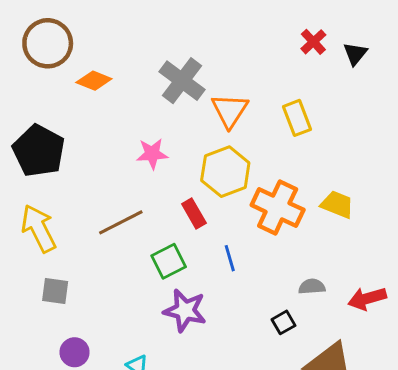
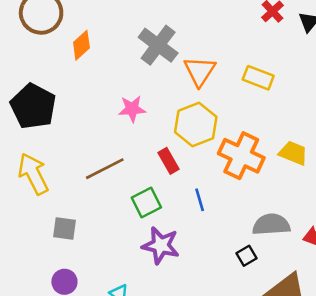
orange diamond: (94, 81) -> (81, 45), turned -64
yellow rectangle: (297, 118) -> (258, 78), turned -48
gray semicircle: (312, 287) -> (271, 225), size x1.6
gray square: (55, 291) -> (64, 228), moved

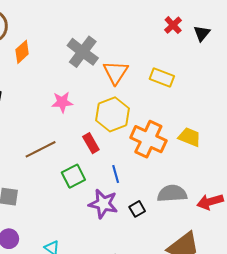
purple star: (161, 245) -> (103, 204), moved
black square: (246, 256) -> (137, 209), moved

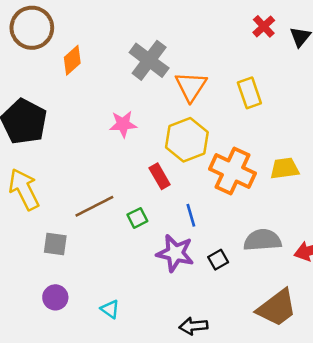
yellow rectangle: (162, 77) -> (249, 93), turned 50
yellow trapezoid: (190, 137) -> (285, 168), turned -30
brown line: (41, 149) -> (94, 206), moved
green square: (73, 176) -> (137, 218), size x0.7

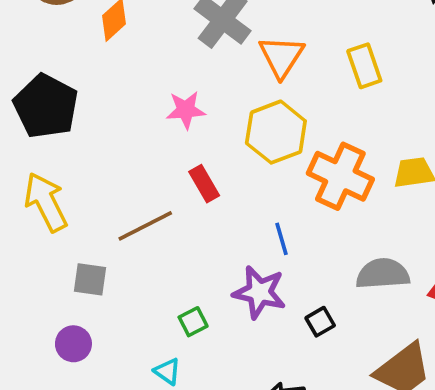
red rectangle: (160, 176) -> (204, 184), moved
green square: (137, 218) -> (193, 322), moved
black square: (218, 260) -> (320, 322), moved
purple circle: (55, 297) -> (73, 344), moved

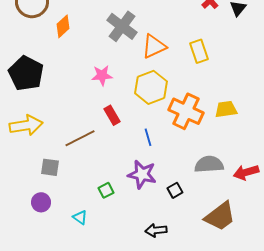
orange triangle: (281, 57) -> (154, 46), turned 32
yellow arrow: (46, 202) -> (26, 125), turned 108
blue line: (281, 239) -> (148, 137), moved
cyan triangle: (167, 371) -> (80, 217), moved

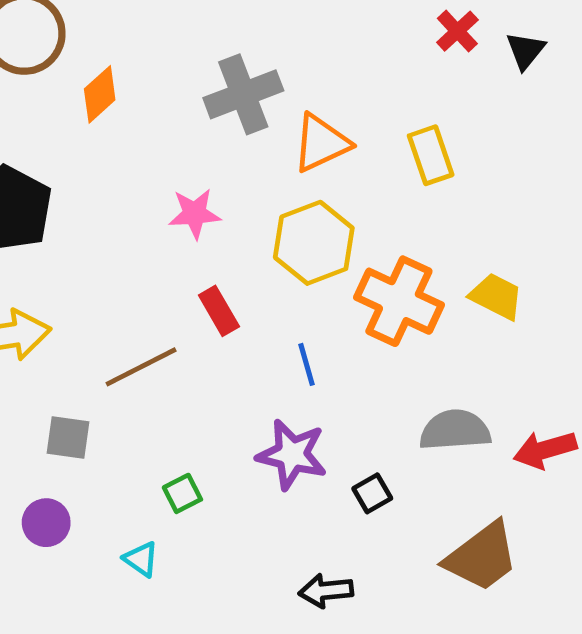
gray cross: (122, 26) -> (243, 94), turned 32
yellow trapezoid: (226, 109) -> (496, 296), turned 35
green square: (106, 190) -> (182, 493), moved

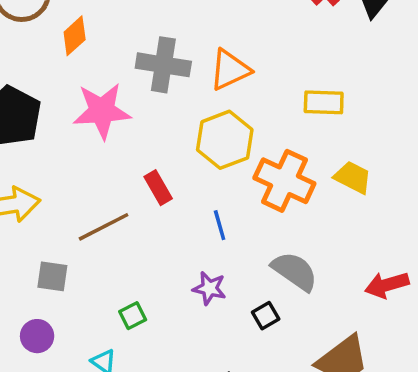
gray cross: (243, 94) -> (163, 65), moved, turned 30
yellow rectangle: (431, 155) -> (324, 102), moved, turned -69
pink star: (195, 214) -> (102, 111), moved, size x1.6
gray semicircle: (455, 430) -> (295, 271), moved, turned 39
purple star: (292, 454) -> (209, 288), size x0.7

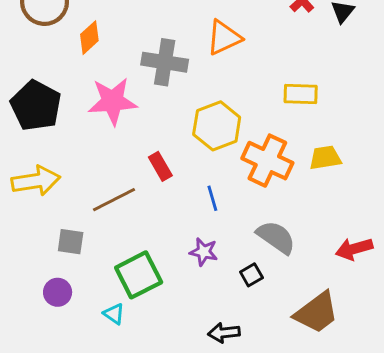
orange triangle: (230, 70) -> (224, 38), moved
yellow trapezoid: (353, 177) -> (325, 158), turned -36
green square: (133, 316) -> (139, 275), size x2.0

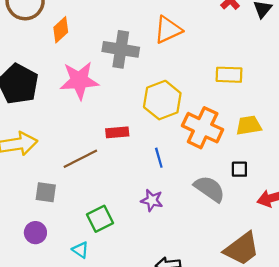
red rectangle: (160, 166) -> (117, 132), turned -65
green square: (139, 275) -> (100, 219), size x0.7
black square: (251, 275) -> (239, 169), moved, turned 30

